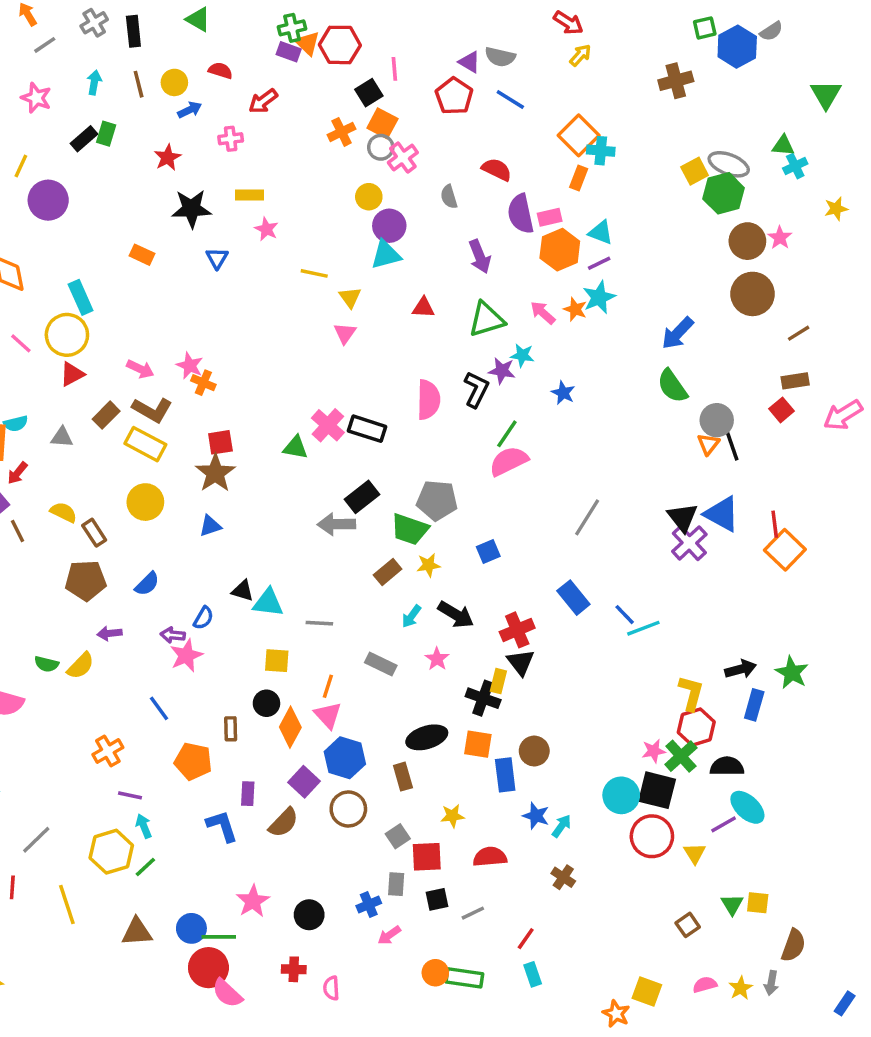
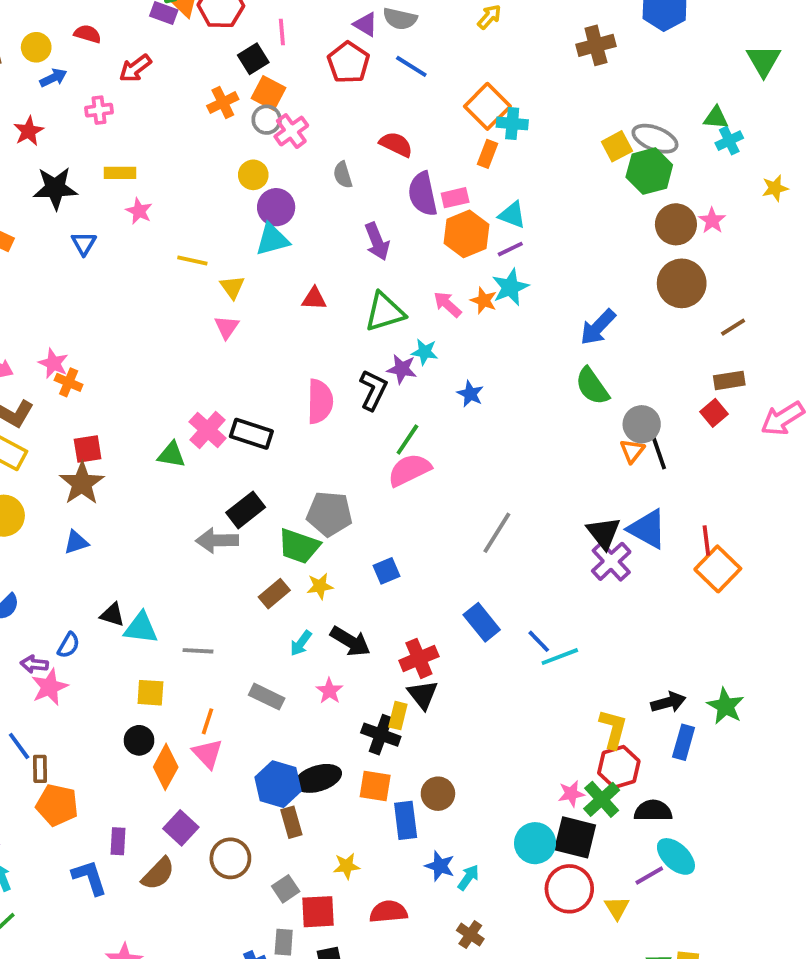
brown rectangle: (231, 729) -> (40, 769), moved
blue hexagon: (345, 758) -> (278, 784), moved

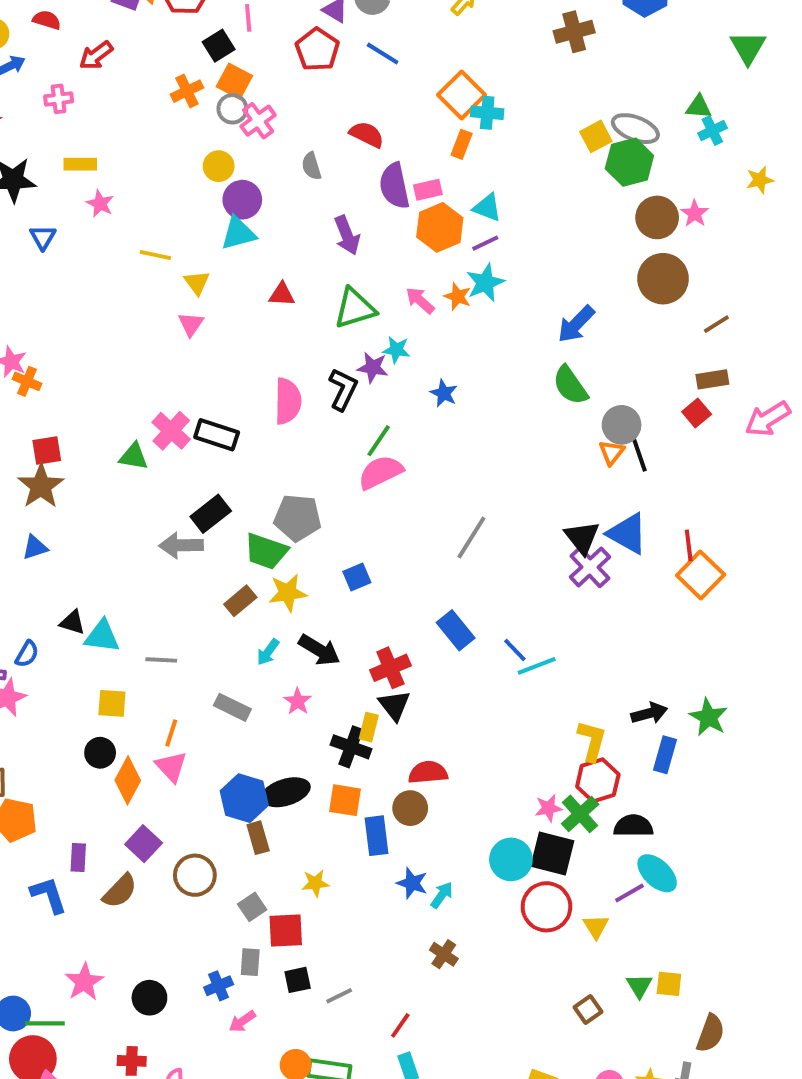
yellow star: (320, 586) -> (288, 593), size x1.4
red semicircle: (388, 912) -> (428, 773), moved

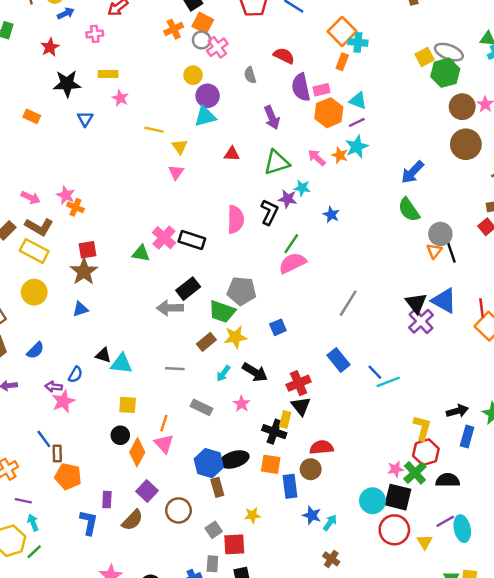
gray line: (161, 660) -> (175, 369), moved
cyan ellipse: (657, 873) -> (462, 529), moved, turned 35
blue L-shape: (49, 895) -> (89, 523), turned 30

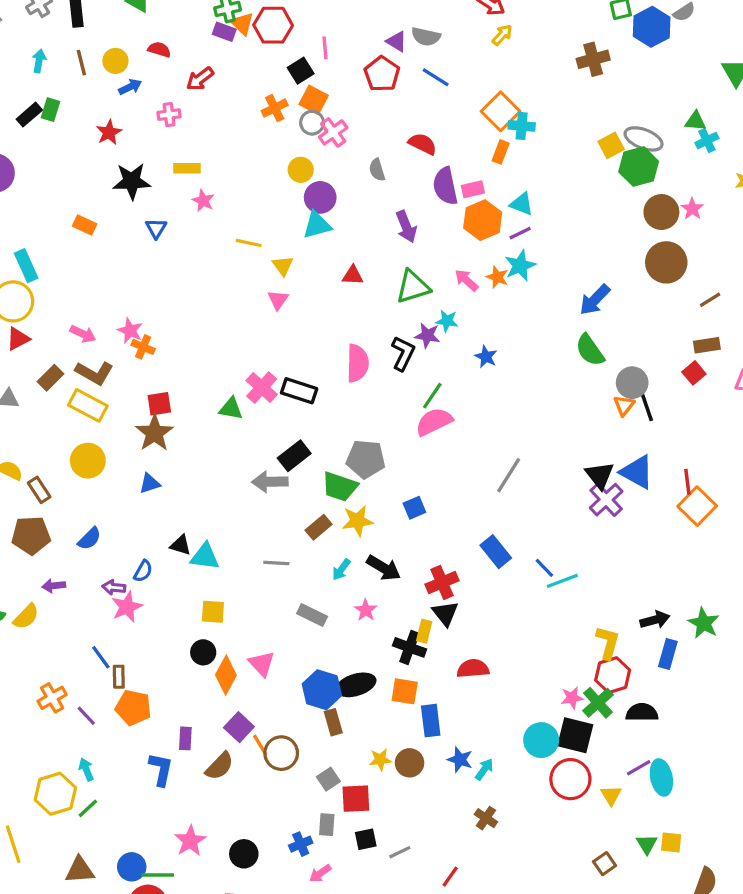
orange line: (164, 423) -> (260, 745), moved, turned -49
brown circle: (311, 469) -> (410, 763), moved
purple line: (23, 501) -> (86, 716), moved, turned 35

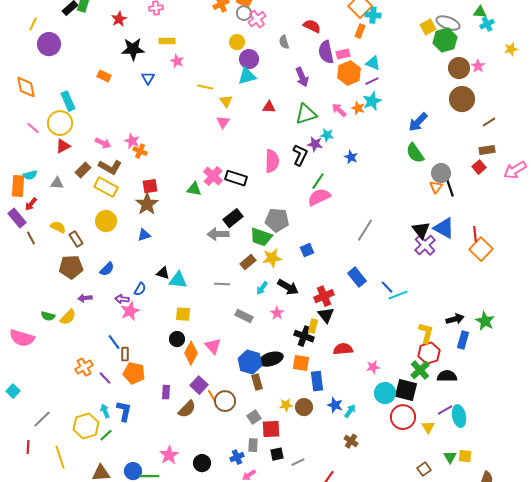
pink star: (572, 698) -> (373, 367), moved
blue L-shape: (161, 769) -> (124, 411), moved

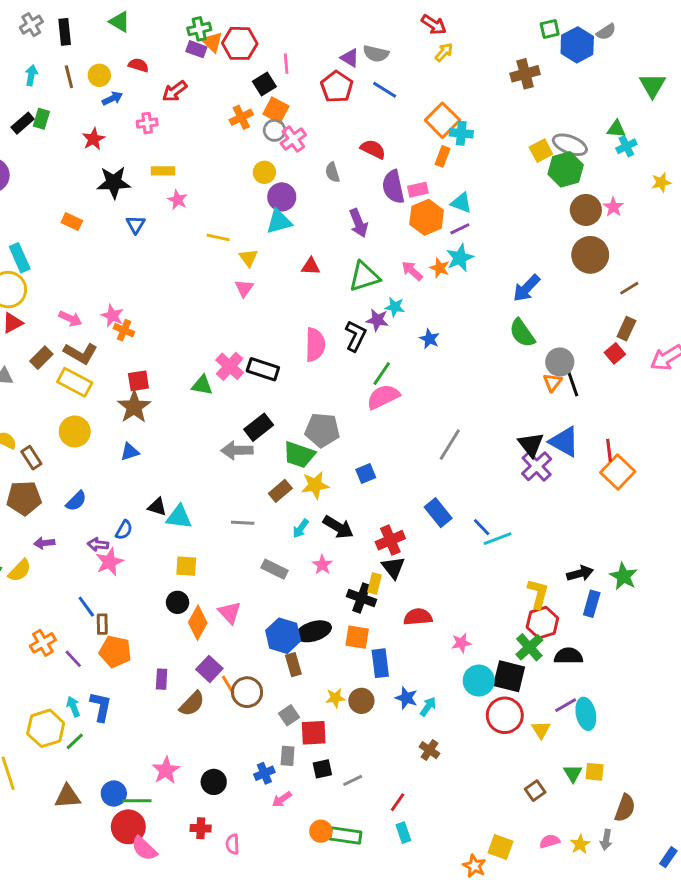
brown rectangle: (487, 150) -> (626, 329), turned -56

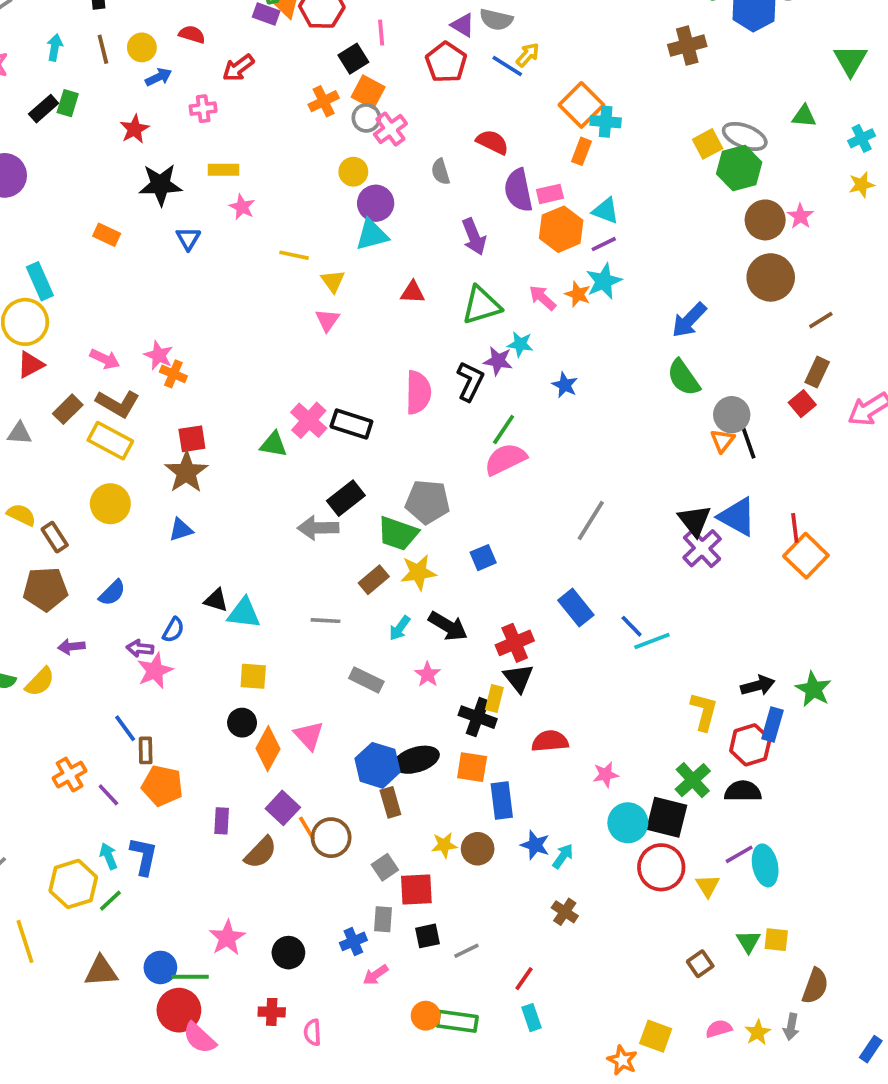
yellow arrow: (444, 52) -> (528, 55), moved
cyan cross: (626, 146) -> (862, 138), moved
red hexagon: (542, 623) -> (750, 745), moved

